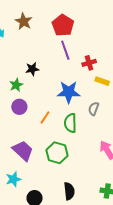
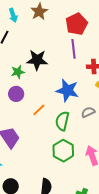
black star: (32, 69) -> (37, 60), size x1.5
gray semicircle: (94, 109) -> (88, 112), turned 32
green hexagon: (57, 153) -> (63, 151), moved

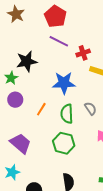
purple line: (73, 49) -> (59, 41), turned -42
gray semicircle: (88, 112) -> (90, 108), moved, turned 96
green hexagon: (63, 151) -> (64, 143), moved

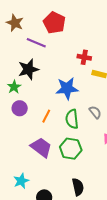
purple line: (59, 41) -> (36, 43), moved
red cross: (83, 53) -> (84, 57), turned 32
purple trapezoid: (20, 143) -> (41, 147), moved

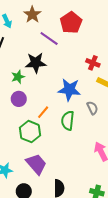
gray semicircle: (95, 112) -> (92, 108), moved
purple trapezoid: (41, 147) -> (36, 164), moved
green hexagon: (71, 149) -> (30, 132), moved

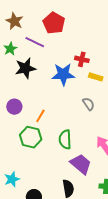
green star: (18, 77) -> (10, 49), moved
blue star: (69, 90) -> (63, 74), moved
green semicircle: (68, 121) -> (65, 140), moved
purple trapezoid: (36, 164) -> (81, 164), moved

